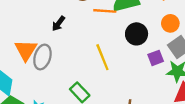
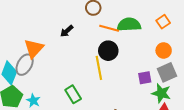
black circle: (137, 34) -> (108, 51), moved
gray ellipse: (42, 57) -> (25, 65), moved

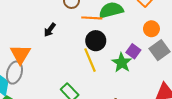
purple square: (145, 78) -> (133, 51), moved, turned -32
green star: (161, 93) -> (122, 63), moved, turned 30

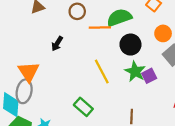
black circle: (96, 41) -> (130, 45), moved
purple square: (133, 51) -> (149, 76), moved, turned 32

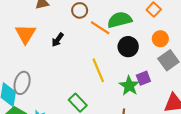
orange line: (100, 27) -> (100, 28), turned 30
green star: (135, 71) -> (129, 86), moved
orange triangle: (29, 72) -> (25, 34), moved

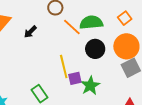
orange circle: (160, 39) -> (126, 46), size x1.6
purple square: (143, 78) -> (75, 78), moved

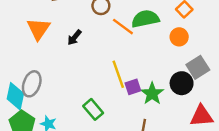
orange circle: (126, 46) -> (179, 37), moved, size x0.6
black circle: (95, 49) -> (182, 83), moved

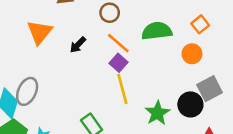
orange line: (123, 27) -> (118, 43), moved
purple square: (133, 87) -> (119, 63), moved, turned -35

